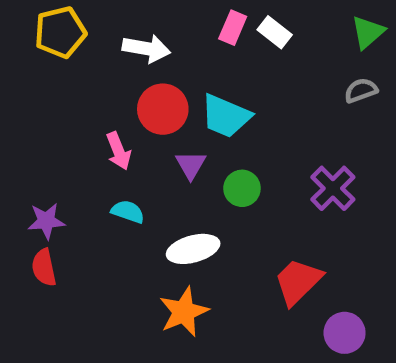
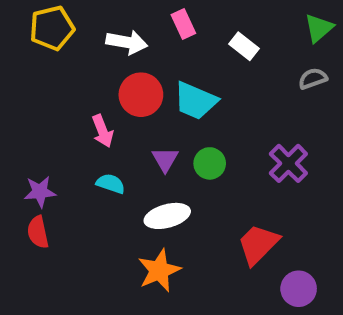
pink rectangle: (233, 28) -> (183, 24), moved, turned -48
white rectangle: (275, 32) -> (244, 46), moved
purple triangle: (191, 165) -> (165, 159), moved

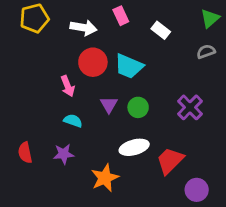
purple star: (40, 192) -> (64, 154), moved
white ellipse: (167, 216) -> (134, 147), moved

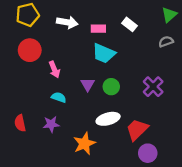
pink rectangle: (121, 16) -> (98, 29), moved, turned -64
red circle: (93, 62) -> (30, 50), moved
purple circle: (197, 190) -> (148, 153), moved

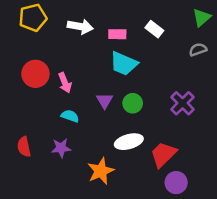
red circle: (30, 50) -> (35, 74), moved

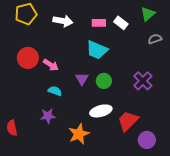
green triangle: (202, 18) -> (148, 14), moved
pink rectangle: (117, 34) -> (99, 23), moved
pink arrow: (65, 83) -> (51, 65), turned -35
red semicircle: (24, 147) -> (12, 128), moved
purple circle: (176, 183) -> (147, 140), moved

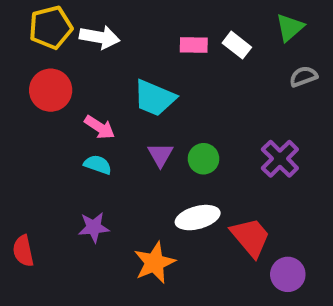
white arrow: (63, 21) -> (100, 37), moved
cyan trapezoid: (97, 50) -> (155, 98), moved
red circle: (28, 58) -> (51, 90), moved
cyan semicircle: (55, 91) -> (98, 165), moved
red trapezoid: (128, 121) -> (251, 237), turned 95

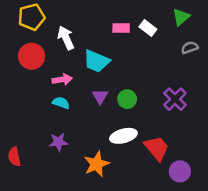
white arrow: (100, 37) -> (66, 38), moved, turned -125
pink arrow: (100, 127) -> (62, 79), turned -42

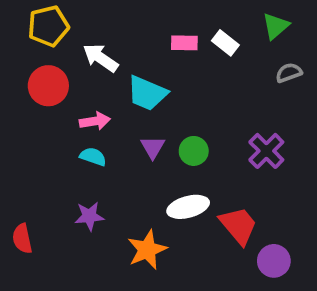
white arrow: (66, 38) -> (101, 58), turned -30

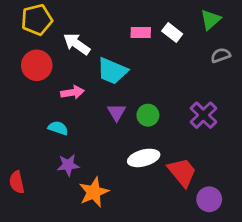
cyan semicircle: (93, 157) -> (58, 128), moved
orange star: (147, 250) -> (94, 192), moved

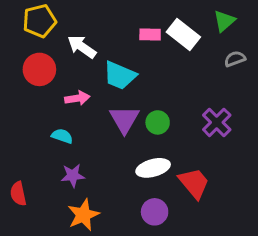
white rectangle: (172, 33) -> (183, 35), size x1.5
purple triangle: (117, 112) -> (124, 119), size x1.5
orange star: (94, 192) -> (83, 215), moved
purple circle: (209, 199) -> (155, 212), moved

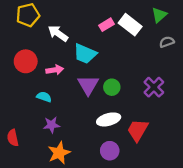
pink rectangle: (150, 35) -> (106, 25), turned -32
red circle: (39, 69) -> (26, 61), moved
red trapezoid: (194, 183) -> (138, 130), turned -110

